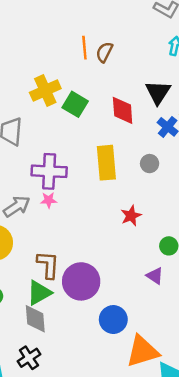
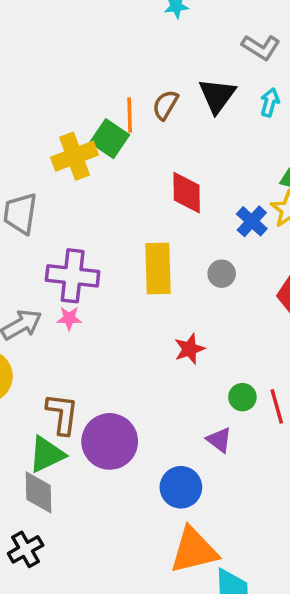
orange line: (84, 48) -> (130, 115), moved
black triangle: (158, 92) -> (217, 96), moved
green square: (75, 104) -> (110, 139), moved
blue circle: (113, 320) -> (181, 487), moved

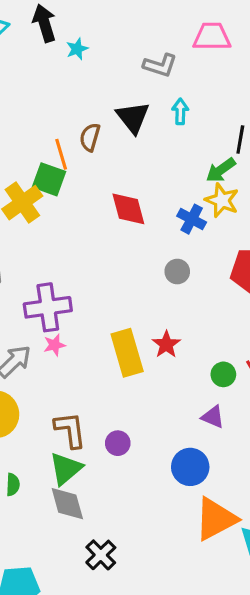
yellow rectangle: (158, 268) -> (127, 353), moved
purple circle: (110, 441) -> (118, 443), size x0.5
black cross: (26, 549) -> (101, 555), moved

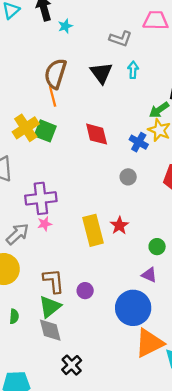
brown semicircle: (90, 137) -> (55, 74), moved, size x1.6
green square: (49, 179) -> (45, 131), moved
blue circle: (190, 467) -> (133, 308), size x1.4

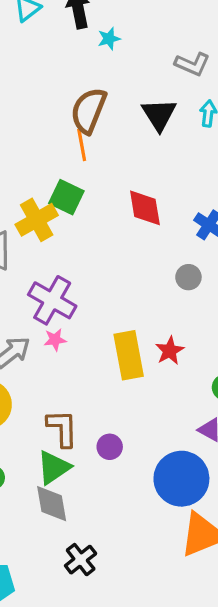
yellow cross: (26, 128) -> (37, 220), moved
purple cross: (41, 198) -> (52, 300), turned 32

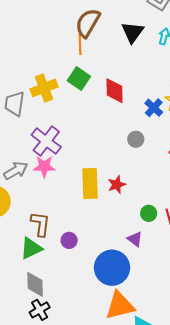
green square: (66, 197) -> (79, 78), moved
pink star: (55, 340) -> (44, 167), size x1.5
gray diamond: (52, 504) -> (35, 284), moved

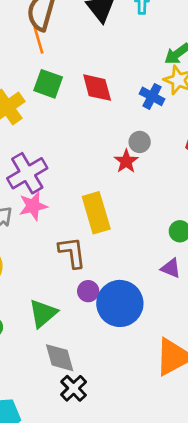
purple cross: (46, 141) -> (27, 173), turned 36
red star: (117, 185) -> (126, 161), moved
brown L-shape: (40, 224) -> (72, 252), moved
blue circle: (112, 268) -> (120, 303), moved

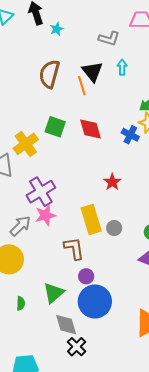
orange line: (39, 40) -> (82, 86), moved
gray circle: (140, 142) -> (114, 228), moved
blue circle: (120, 303) -> (95, 301), moved

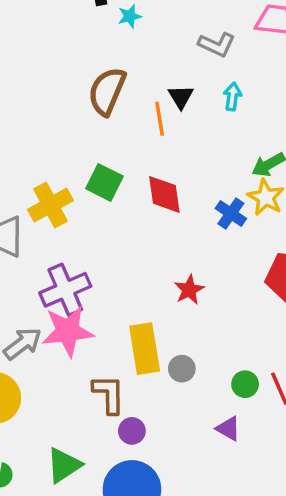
black triangle: (92, 71) -> (181, 97), size x0.7
pink star: (45, 215) -> (68, 331), size x1.4
purple circle: (86, 276) -> (132, 431), moved

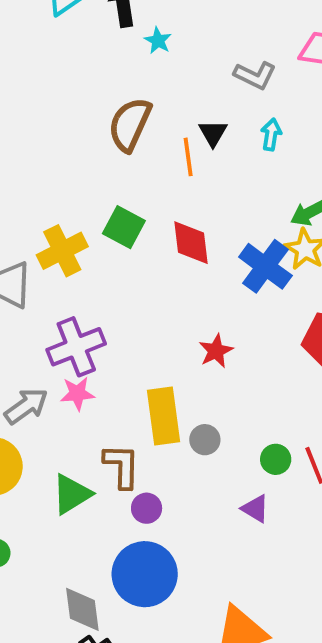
cyan star: (130, 16) -> (158, 41), turned -30
blue cross: (231, 213) -> (265, 266), size x1.5
pink star: (68, 331) -> (77, 393), size x0.6
green triangle: (64, 465) -> (72, 494), moved

